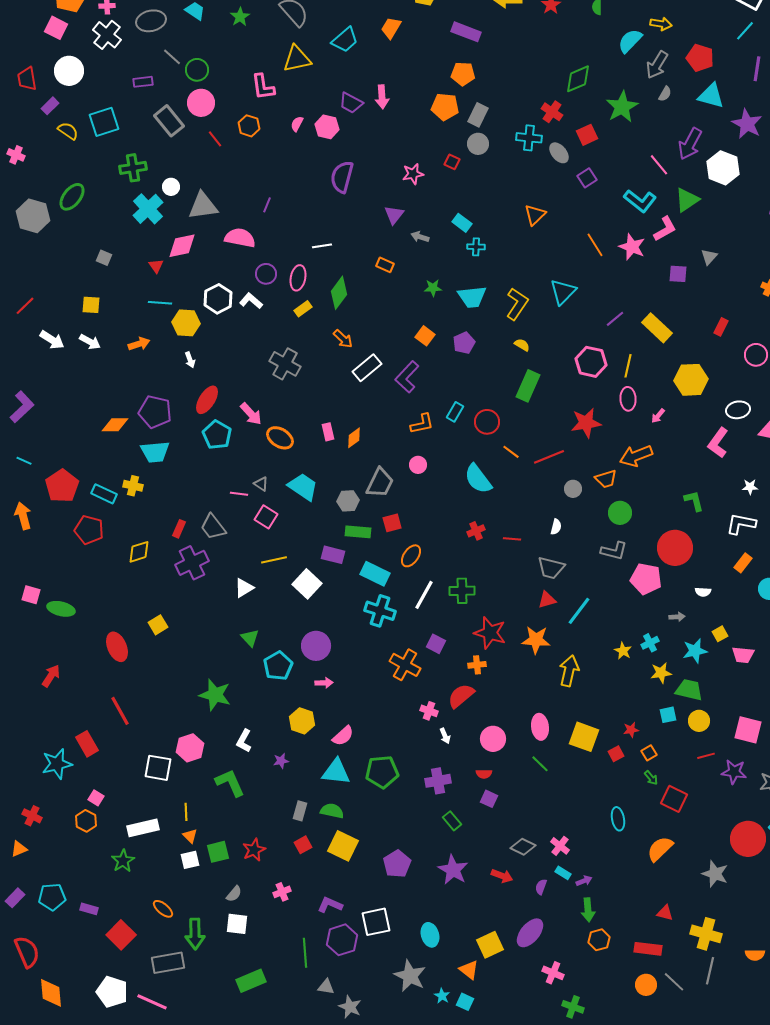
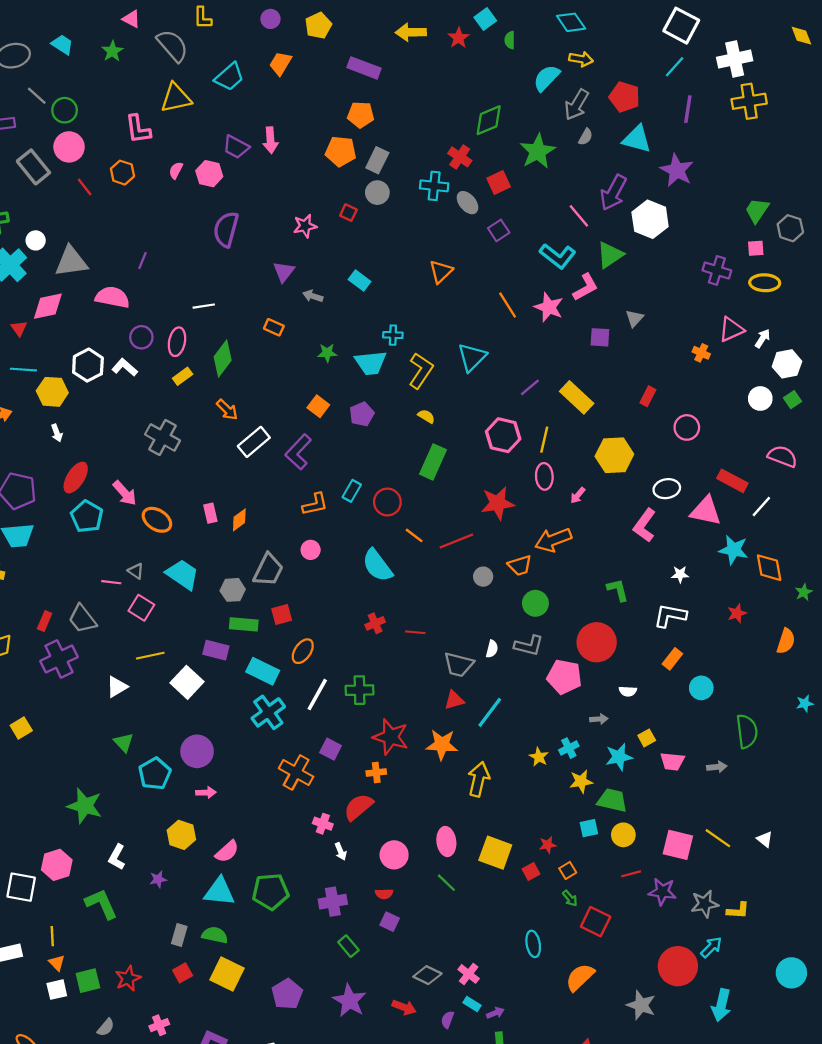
cyan cross: (476, 247) -> (393, 335), moved
white semicircle: (556, 527) -> (492, 649), moved
cyan cross: (380, 611) -> (268, 712), turned 36

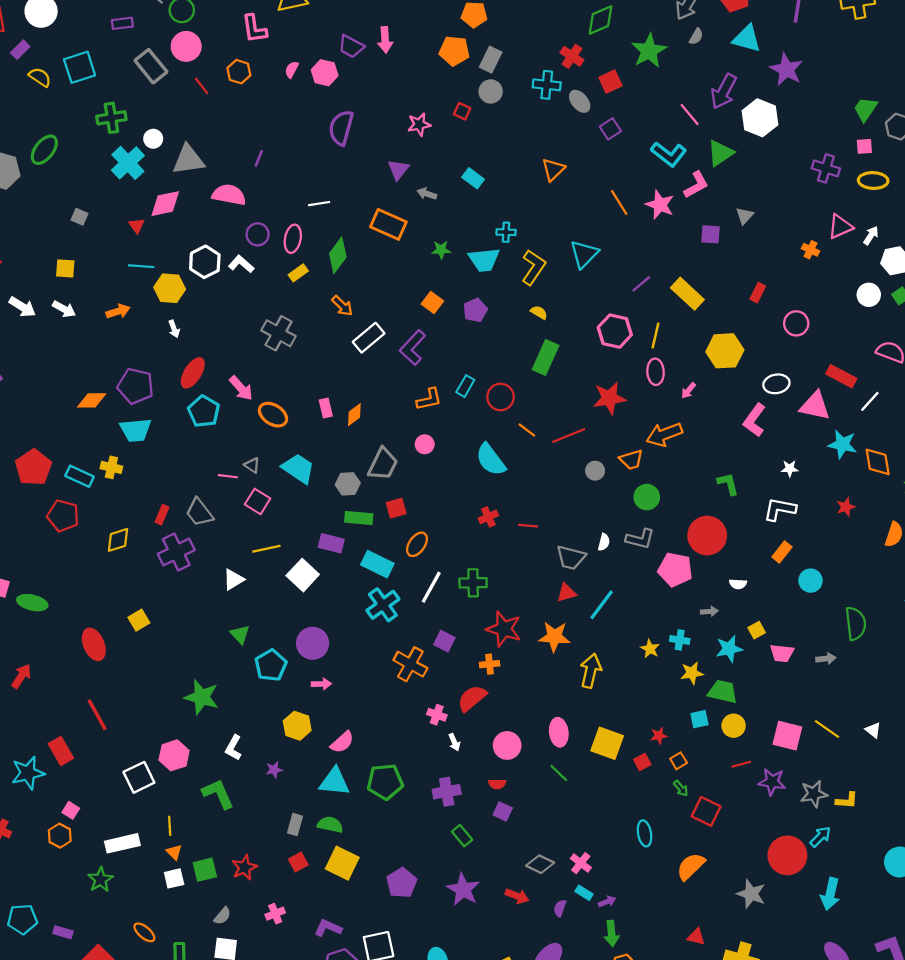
orange rectangle: (274, 327) -> (388, 224), size x1.8
cyan cross: (569, 748) -> (680, 640), turned 36
white square: (21, 887) -> (139, 777), turned -36

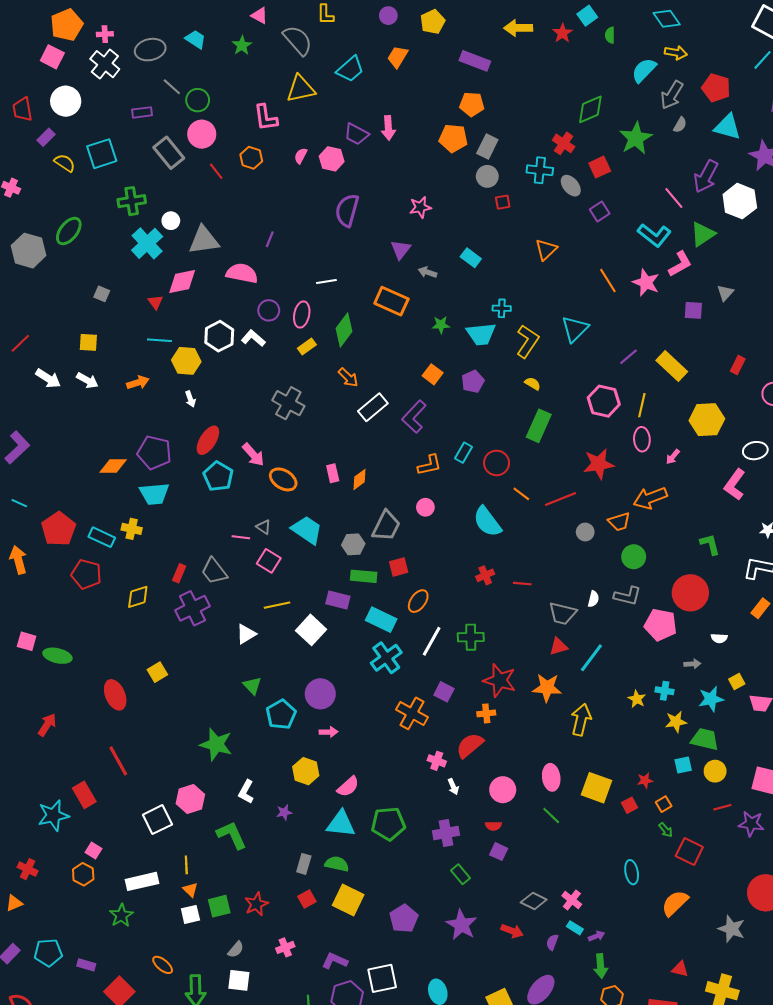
red square: (462, 111) -> (503, 202), moved, turned -35

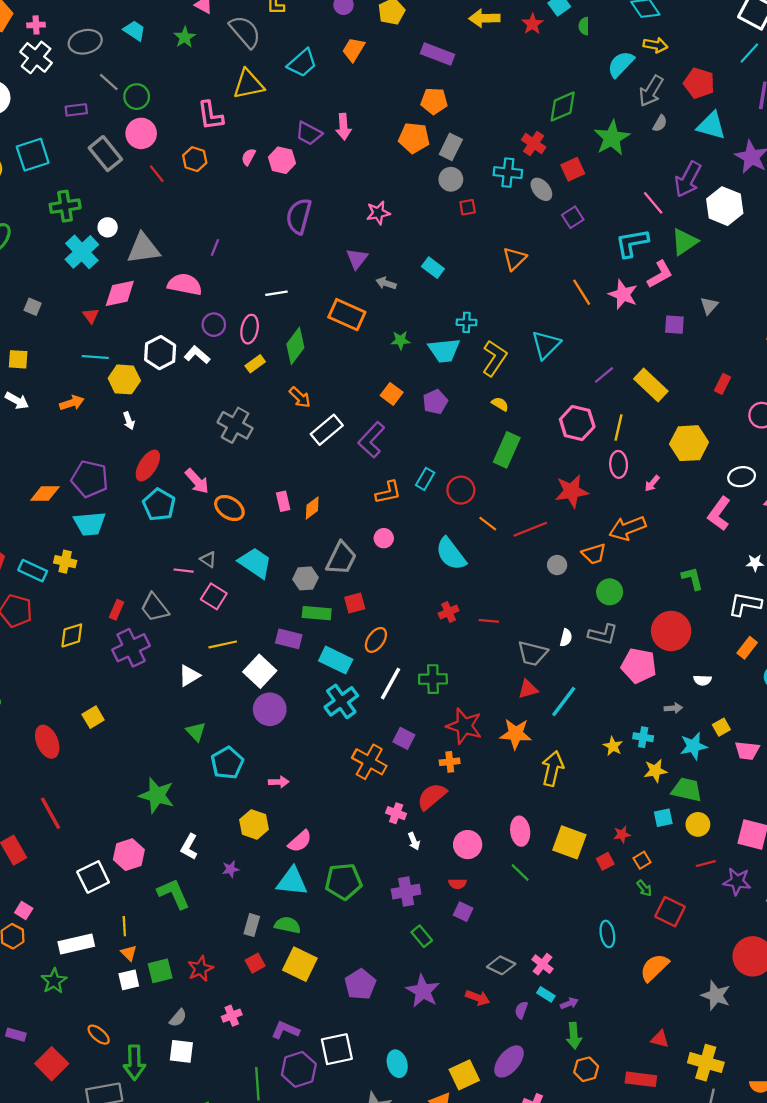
cyan L-shape: (654, 235) -> (632, 243), turned 132
purple circle: (320, 694) -> (270, 709), moved

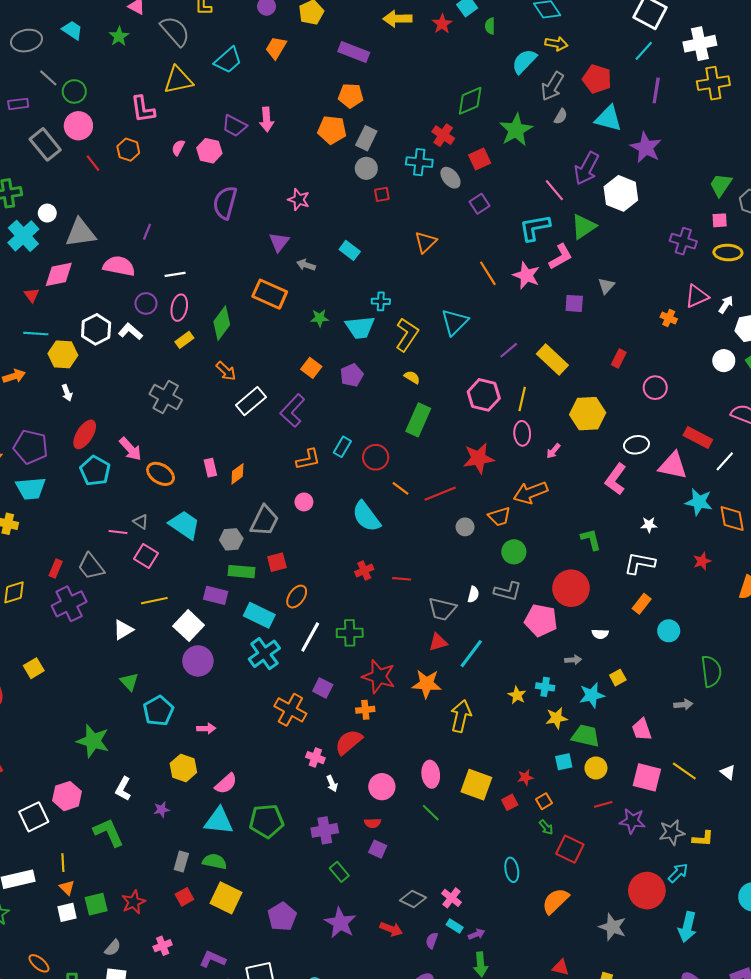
pink star: (378, 213) -> (299, 200), turned 30
white line: (276, 293) -> (175, 274), moved
pink trapezoid: (747, 751) -> (642, 730), moved, turned 65

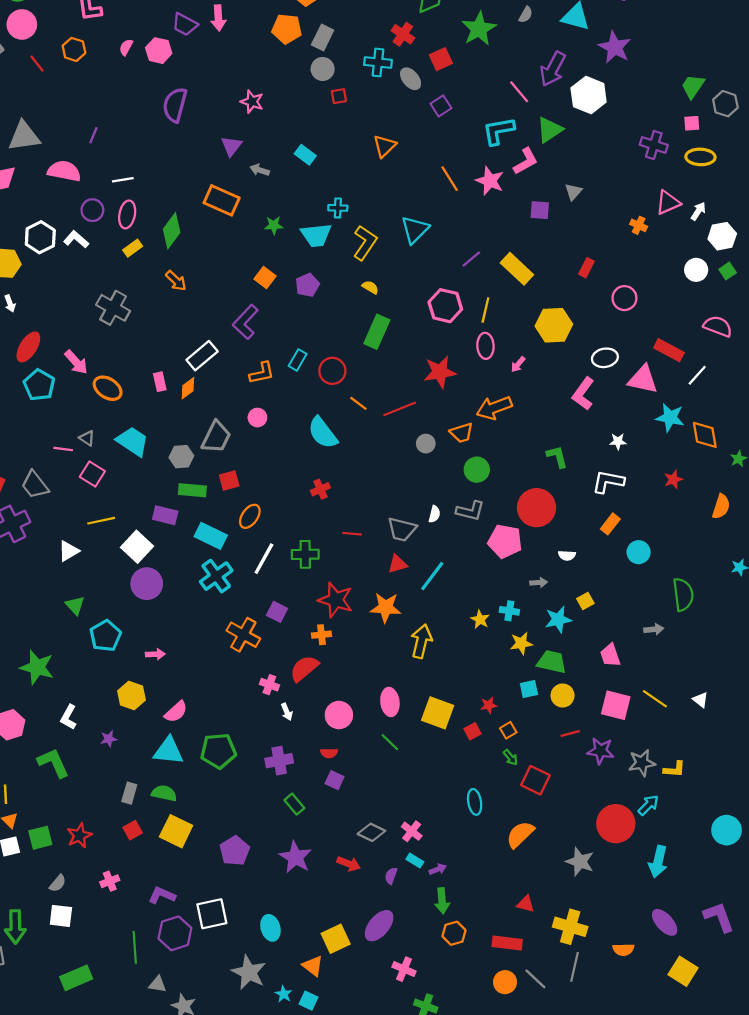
white rectangle: (251, 401) -> (202, 356), moved
red line: (402, 579) -> (352, 534), moved

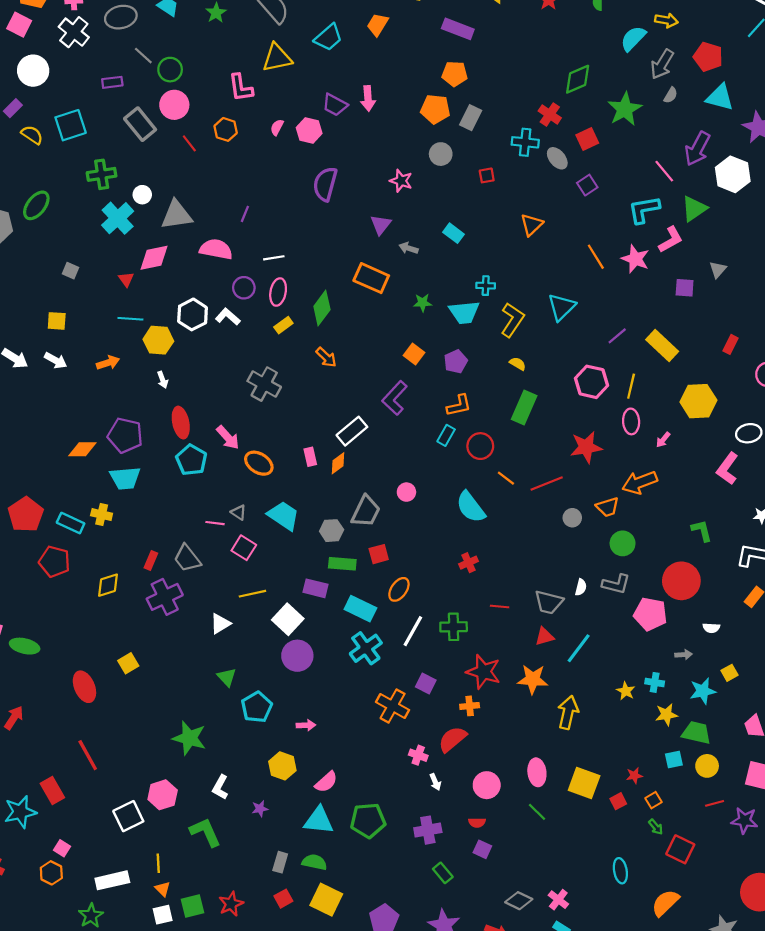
gray circle: (323, 69) -> (441, 154), moved
red ellipse: (28, 347) -> (181, 423), turned -44
orange L-shape: (262, 373) -> (459, 405), moved

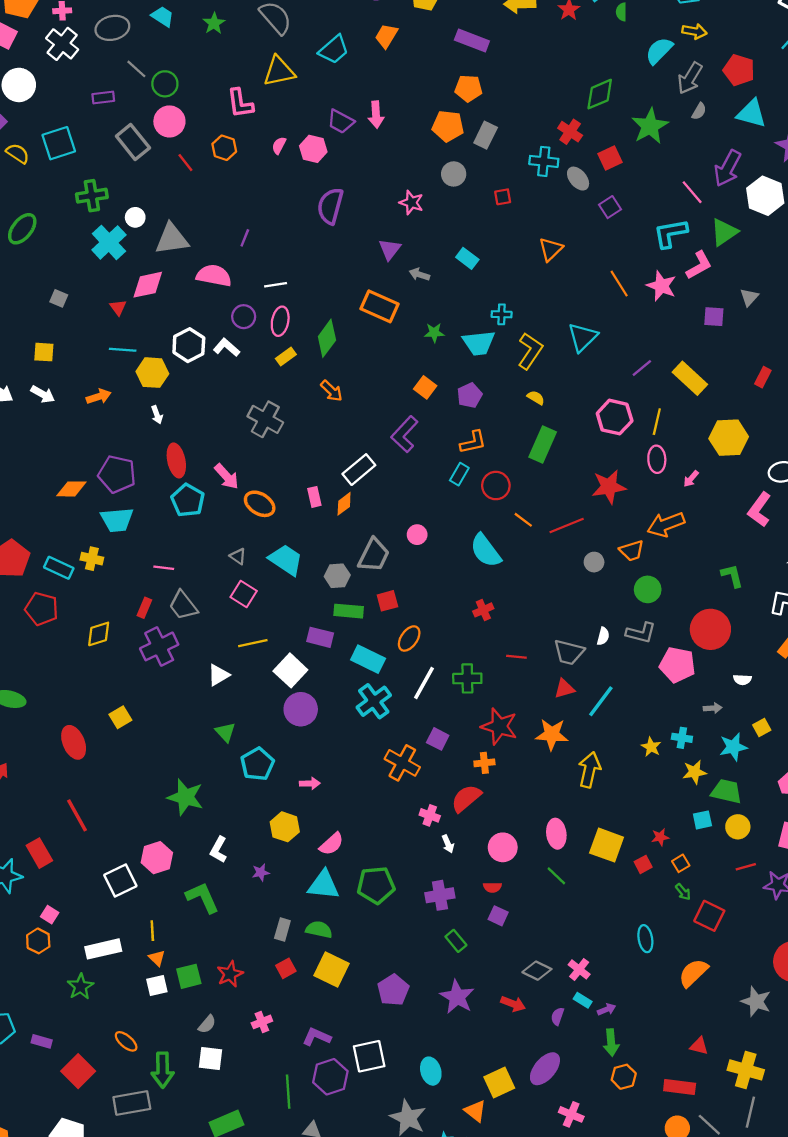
pink line: (215, 523) -> (164, 568), moved

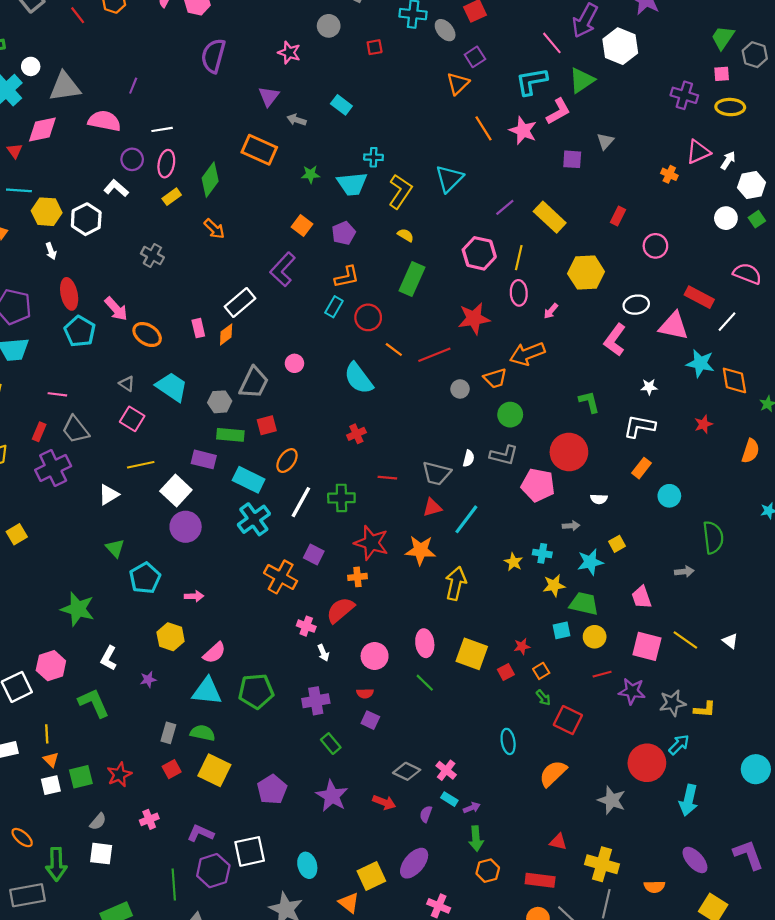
orange triangle: (551, 249) -> (458, 84), moved
white hexagon: (189, 345) -> (86, 219), moved
gray cross: (265, 419) -> (152, 255), size x0.7

